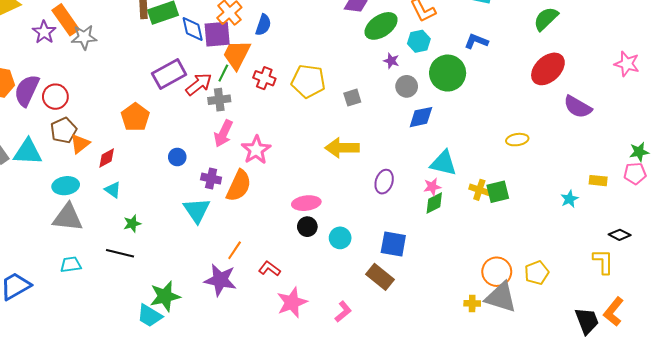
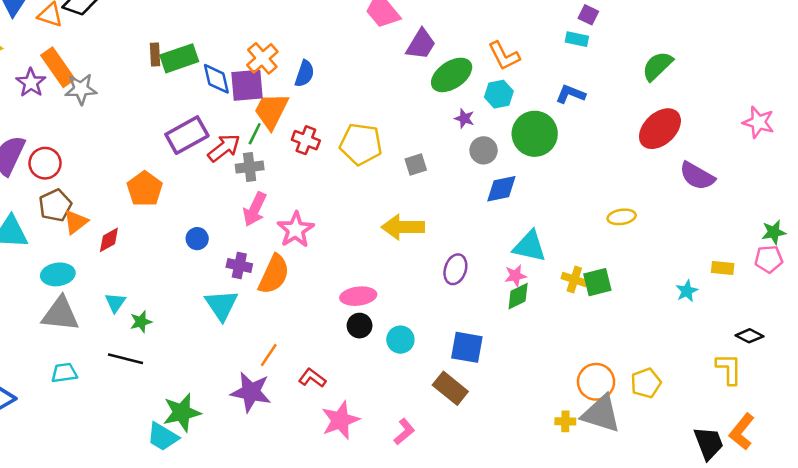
cyan triangle: (113, 190) -> (115, 303), moved, turned 30

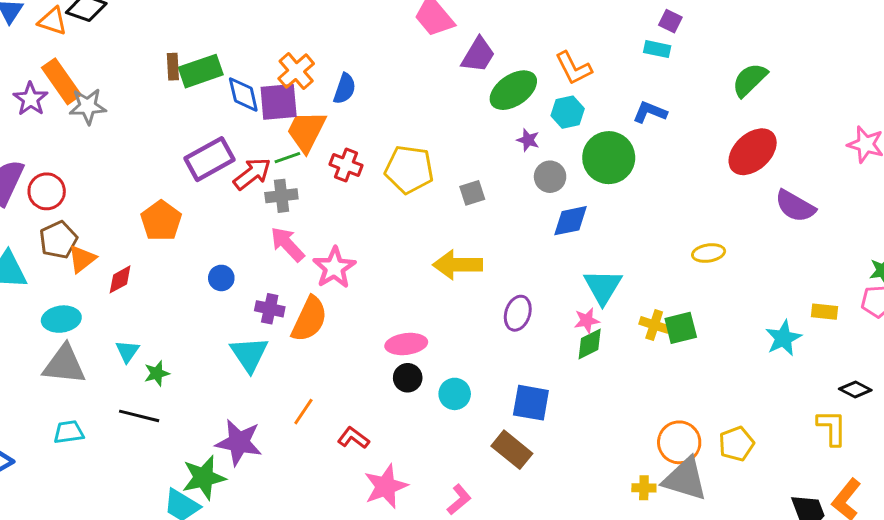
green line: (255, 134) -> (287, 158), turned 45
pink arrow: (255, 209) -> (287, 244), turned 112
cyan triangle: (530, 246) -> (603, 287), turned 48
cyan star: (687, 291) -> (783, 338), size x1.4
purple star: (251, 392) -> (239, 442), moved

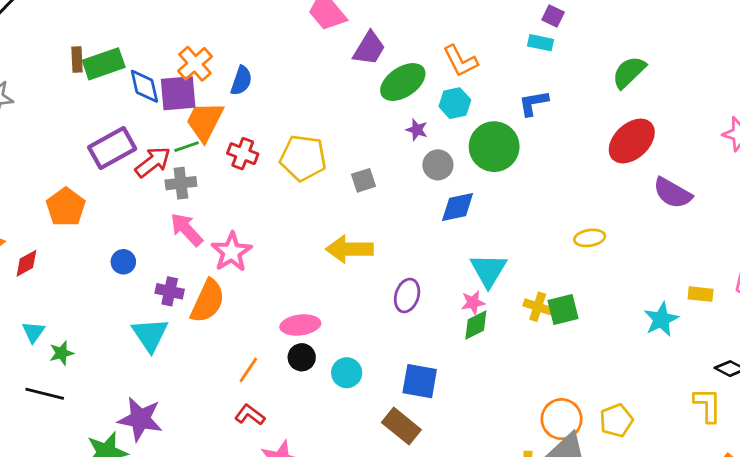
blue L-shape: (650, 112) -> (533, 103), turned -32
orange line: (303, 412) -> (248, 370), moved

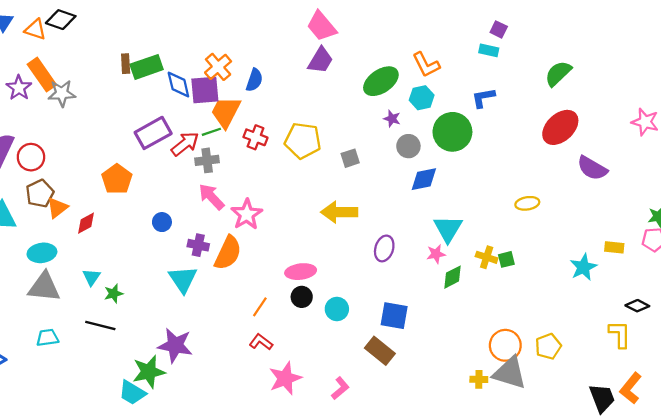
purple trapezoid: (369, 48) -> (320, 60), moved
green square: (563, 310) -> (506, 259), size x0.7
green diamond: (476, 325) -> (452, 277), moved

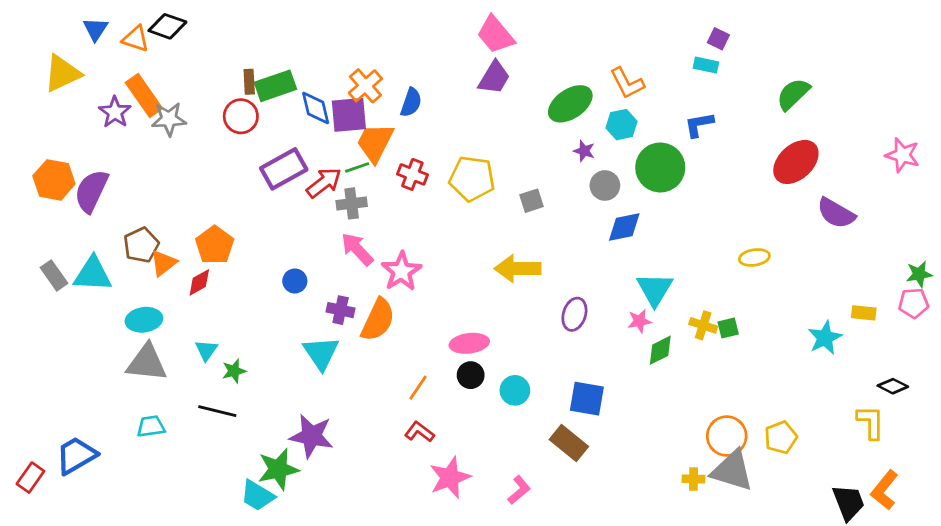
red circle: (31, 157) -> (241, 116), moved
orange pentagon: (117, 179) -> (215, 245), moved

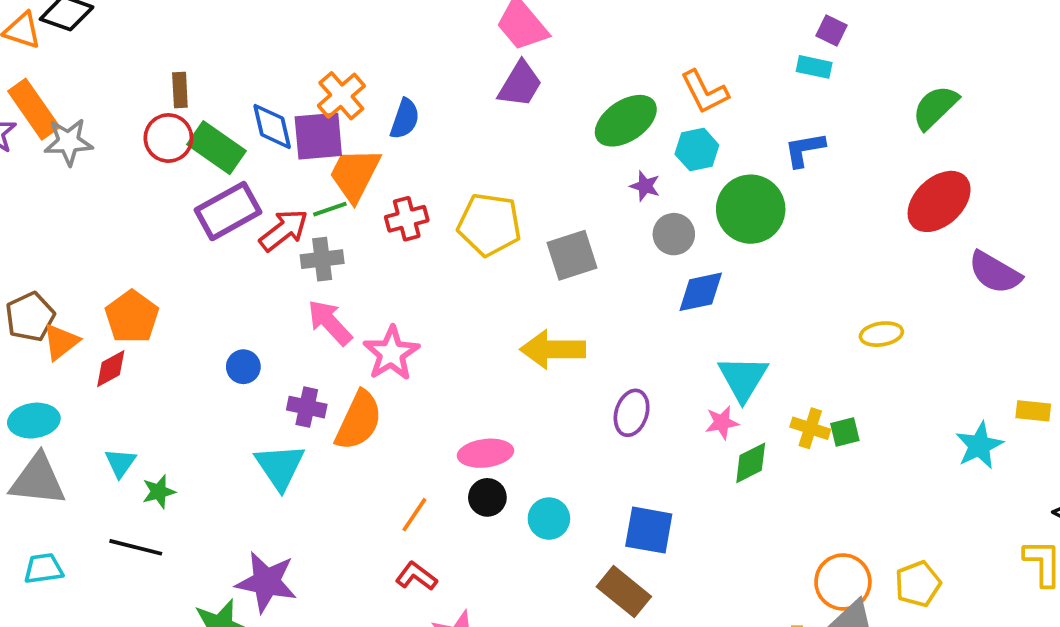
green rectangle: (275, 86) -> (216, 148), moved, turned 54
red cross: (412, 174) -> (407, 219), turned -36
gray square: (532, 201) -> (572, 255), size x1.5

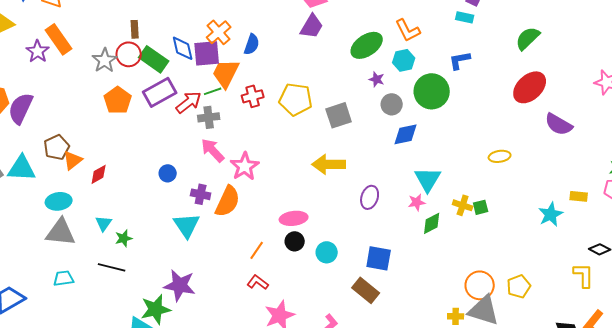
gray star: (68, 142) -> (105, 60), moved, turned -30
orange pentagon: (132, 317) -> (118, 100), moved

